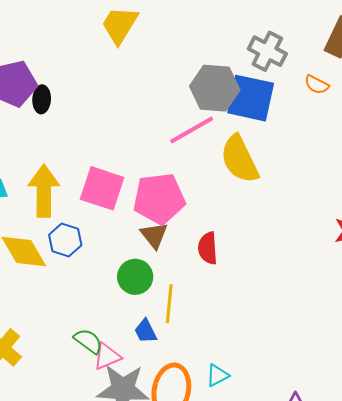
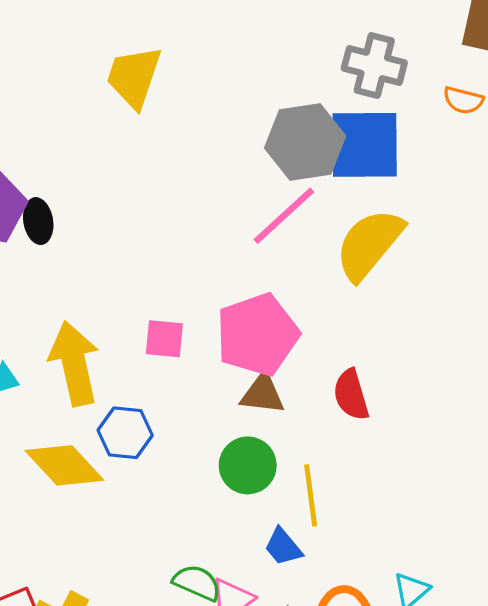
yellow semicircle: (240, 159) -> (369, 244), turned 78
pink square: (102, 188) -> (164, 339), size x0.6
brown triangle: (154, 235) -> (263, 394), turned -32

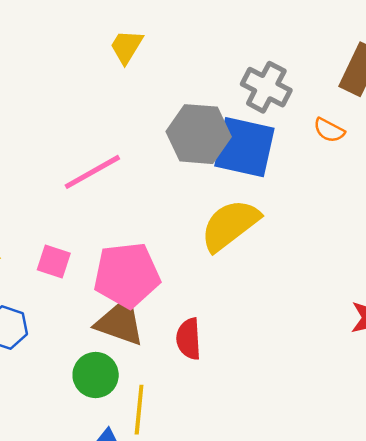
yellow trapezoid: (134, 77) -> (126, 47), moved, size x0.7
pink line: (284, 216) -> (92, 172), moved
brown triangle: (263, 394) -> (120, 322), size x1.4

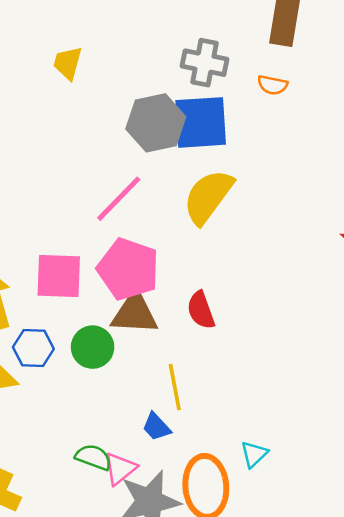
pink line: (92, 172) -> (119, 199), moved
pink square: (54, 261) -> (59, 276), size x1.6
pink pentagon: (127, 275) -> (128, 269), turned -30
green circle: (96, 375) -> (93, 347), moved

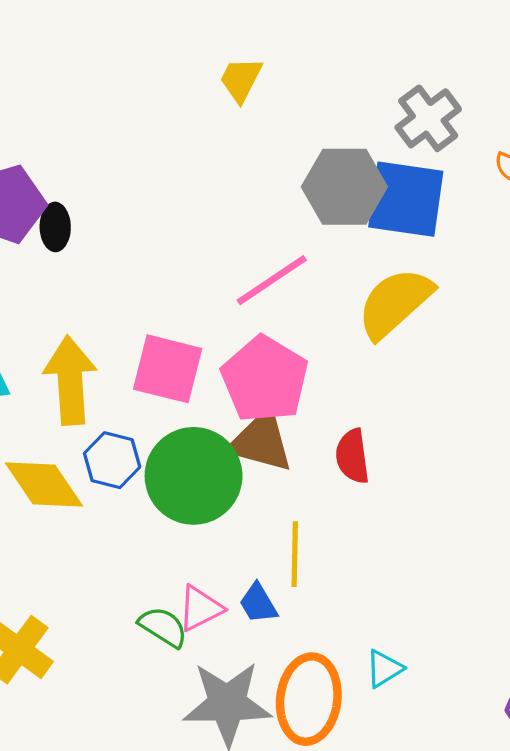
gray cross: (204, 63) -> (428, 118), turned 30
green circle: (93, 347) -> (194, 476), size x1.6
pink triangle: (120, 469) -> (200, 608), moved

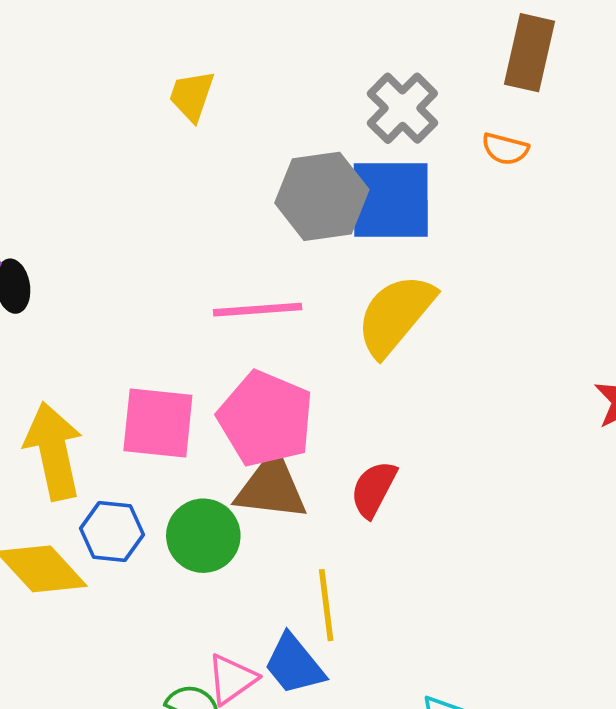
pink line: (272, 280) -> (258, 310), turned 38
red semicircle: (352, 456) -> (374, 489), turned 44
green circle: (194, 476) -> (203, 536), size x0.7
blue trapezoid: (258, 603) -> (294, 664), size x1.4

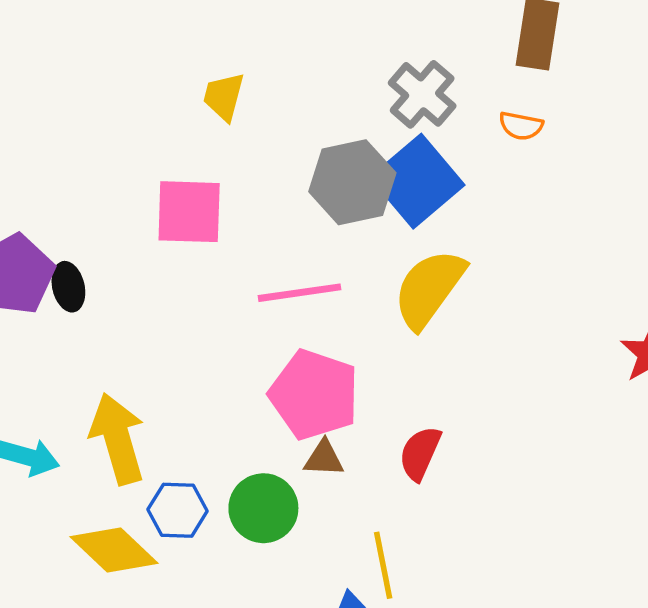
blue square: (391, 200) -> (417, 181), turned -36
pink square: (158, 423) -> (189, 212), moved
brown triangle: (271, 487) -> (324, 458), size x0.6

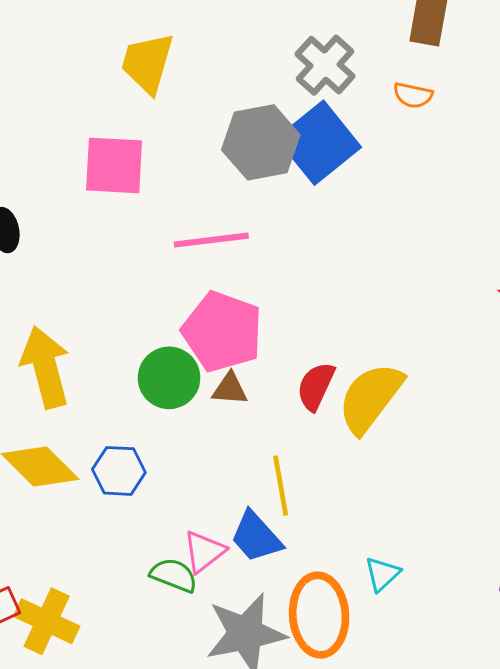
yellow trapezoid: (224, 97) -> (147, 63), size x1.4
yellow semicircle: (429, 289) -> (370, 398), moved
green circle: (263, 508) -> (169, 378), moved
blue hexagon: (178, 510) -> (119, 471), moved

